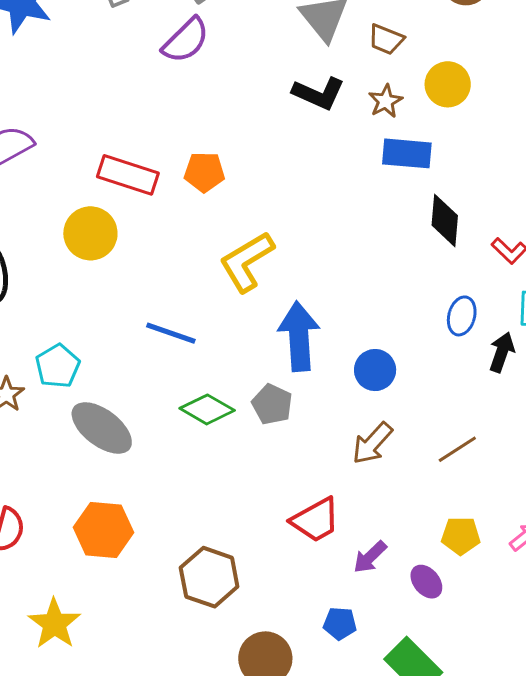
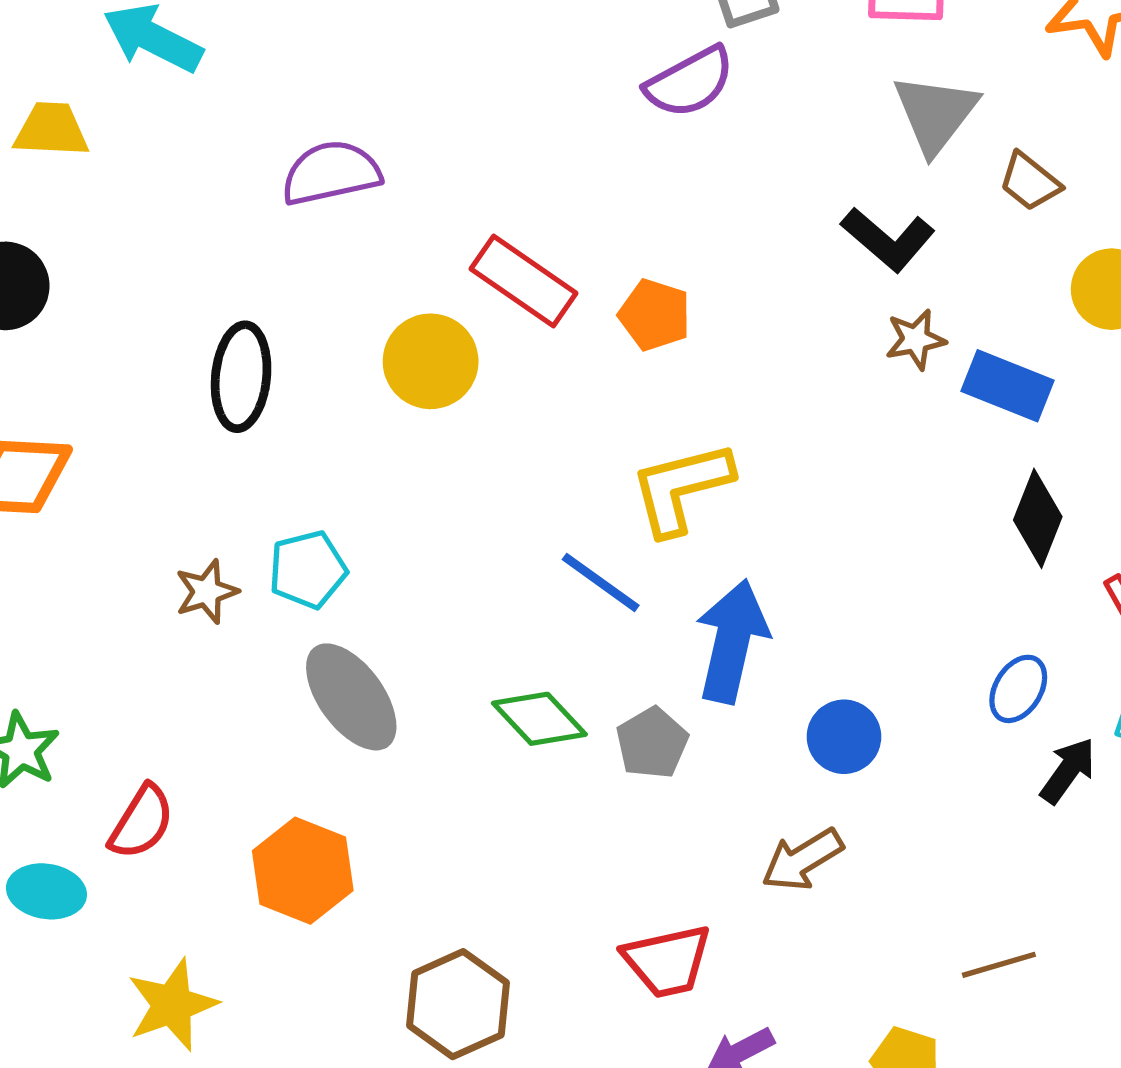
brown star: (386, 101) -> (916, 339), moved
blue line: (171, 333) -> (601, 582), moved
brown line: (457, 449) -> (999, 965), moved

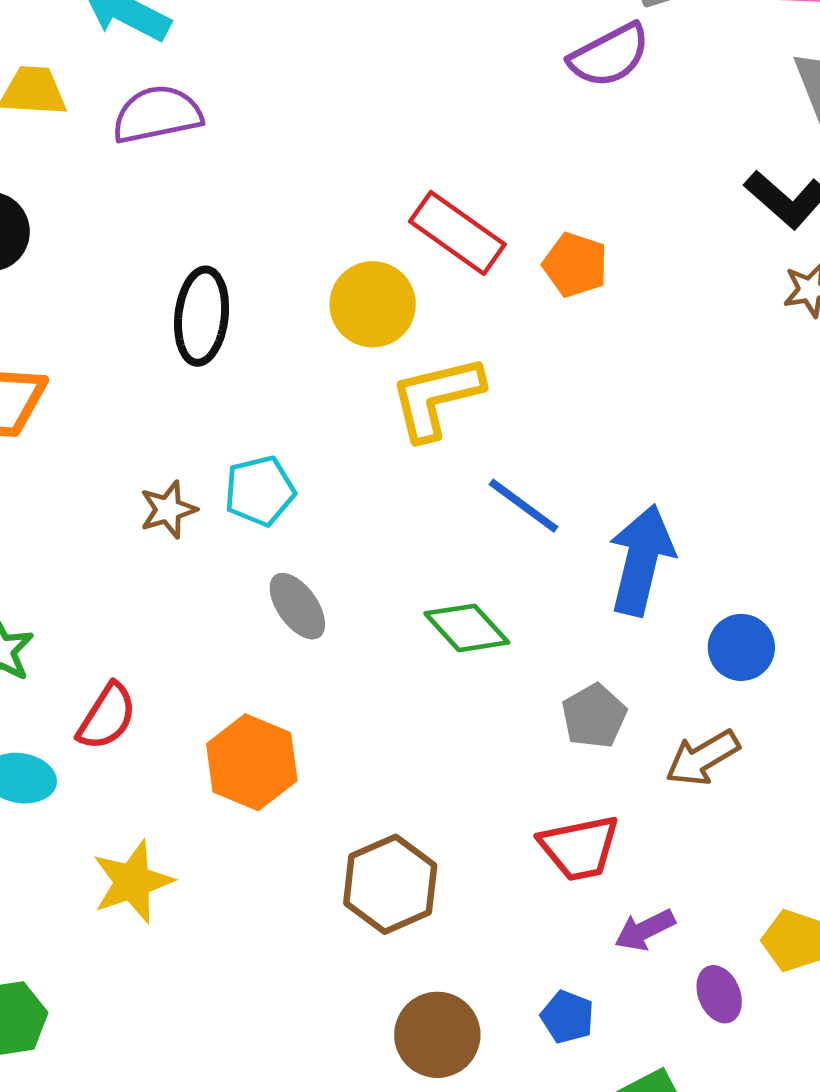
purple semicircle: (331, 173) -> (157, 114), moved
yellow L-shape: (681, 488) -> (436, 398), moved
gray ellipse: (351, 697) -> (297, 606), size x0.7
gray pentagon: (652, 743) -> (594, 716), moved

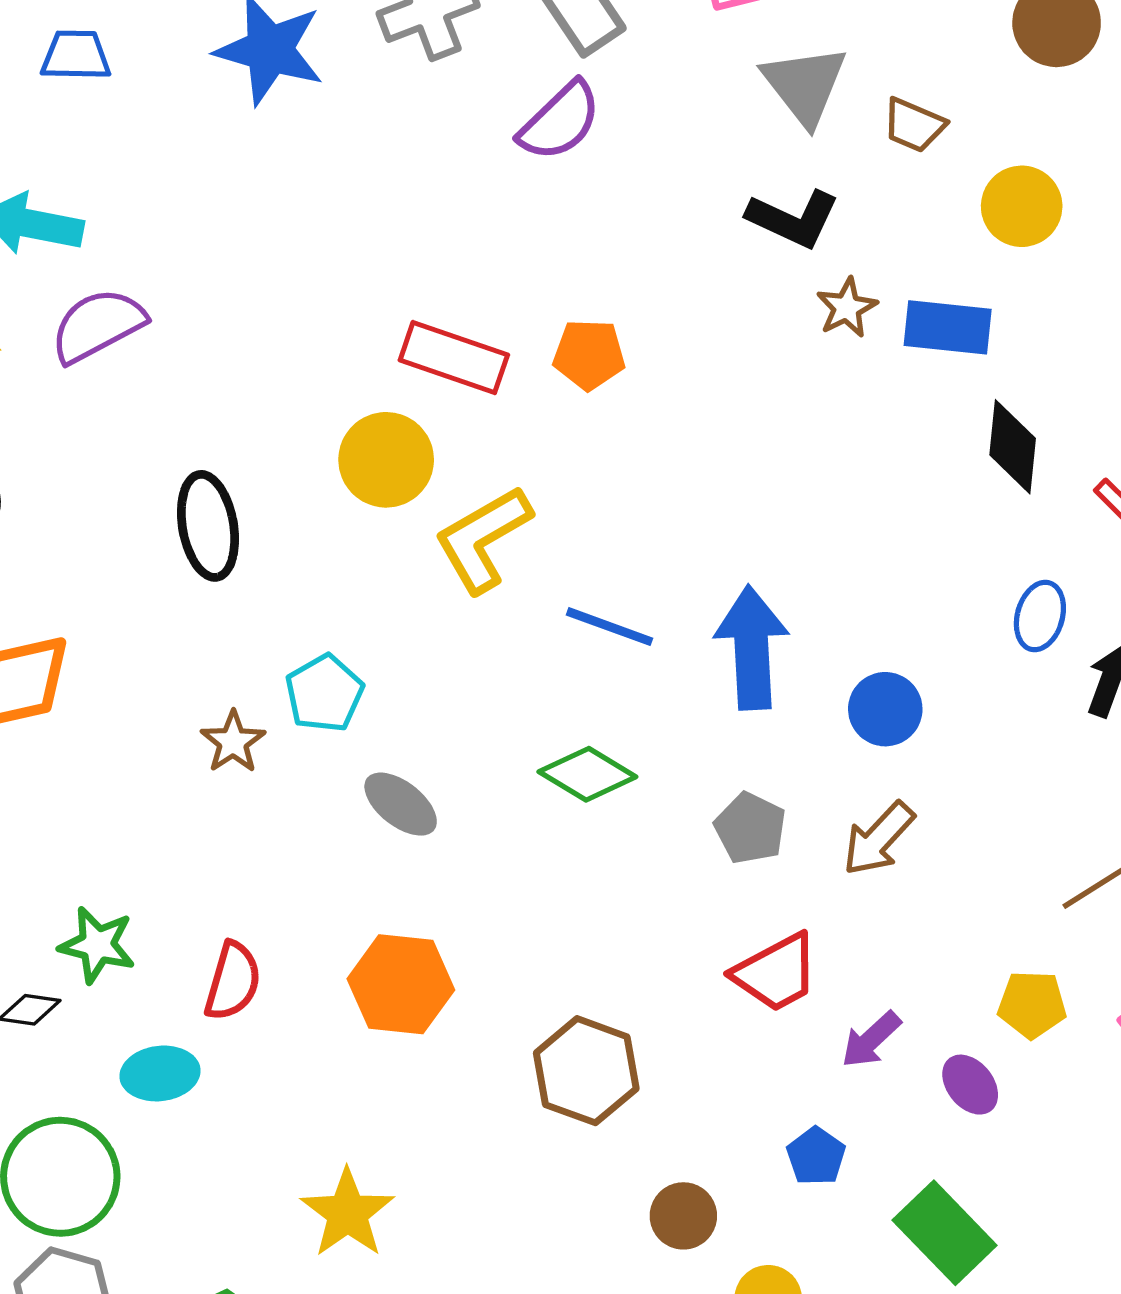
yellow star: (133, 882) -> (347, 1213), moved
blue pentagon: (567, 1017) -> (816, 1156), turned 30
brown circle: (437, 1035) -> (683, 1216), size x0.7

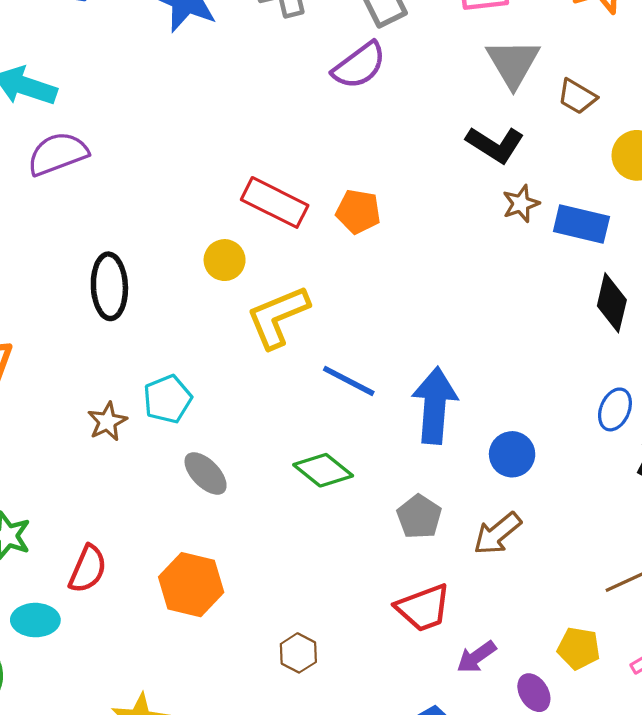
yellow circle: (386, 460) -> (225, 260), size x0.7
brown hexagon: (586, 1071) -> (298, 653), size x0.6

